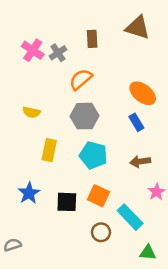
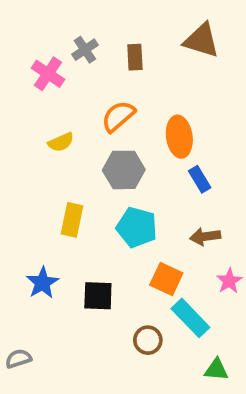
gray cross: (58, 53) -> (85, 50), moved
orange ellipse: (143, 93) -> (179, 137), moved, turned 44
yellow semicircle: (31, 112) -> (61, 142), moved, turned -36
orange square: (98, 196) -> (166, 279), moved

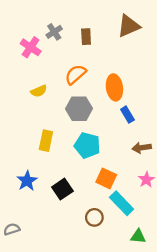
brown triangle: (201, 40) -> (129, 26), turned -40
brown arrow: (205, 237) -> (142, 148), moved
black square: (98, 296) -> (62, 189), turned -36

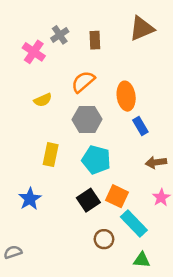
black square: (62, 189) -> (88, 200), moved
green triangle: (138, 236) -> (142, 260), moved

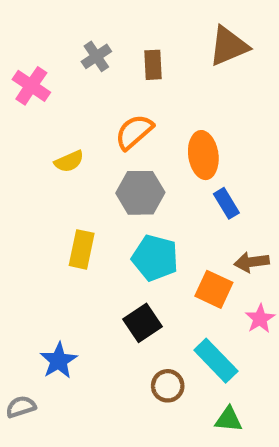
pink cross: (34, 52) -> (31, 86), moved
orange square: (117, 196) -> (214, 289), moved
blue star: (30, 199) -> (59, 361), moved

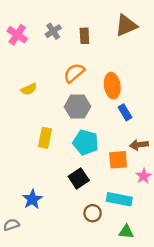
pink cross: (31, 86) -> (17, 35), moved
yellow semicircle: (69, 161) -> (29, 89), moved
orange square: (214, 289) -> (118, 160), turned -30
cyan rectangle: (216, 361) -> (119, 199), turned -35

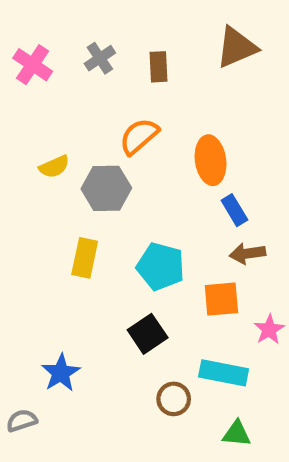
gray hexagon: (77, 107) -> (106, 188), moved
brown arrow: (139, 145) -> (247, 254), moved

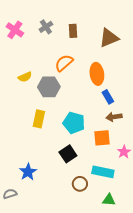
brown triangle: (237, 47) -> (109, 38), moved

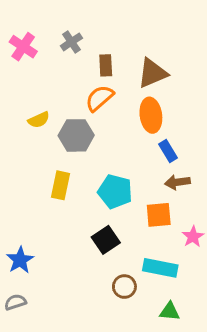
brown rectangle: (73, 31) -> (106, 65), moved
brown triangle: (109, 38) -> (152, 73), moved
blue star: (28, 172) -> (20, 260), moved

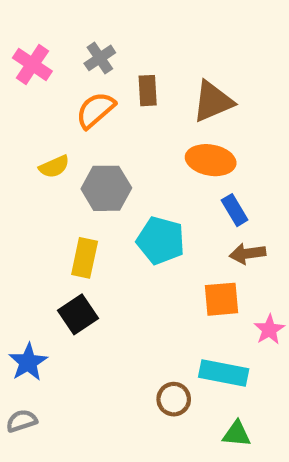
orange semicircle: (99, 98) -> (95, 110), moved
orange ellipse: (151, 115) -> (211, 160), turned -72
cyan pentagon: (115, 192) -> (161, 240), moved
black square: (106, 240) -> (78, 314), moved

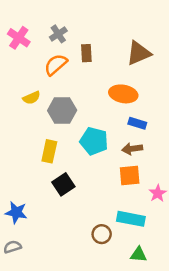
brown triangle: (213, 101) -> (139, 53), moved
blue rectangle: (235, 210) -> (137, 123), turned -42
brown arrow: (248, 254) -> (132, 149), moved
black square: (78, 314) -> (63, 184), moved
blue star: (28, 362) -> (16, 212), turned -30

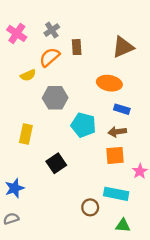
yellow semicircle: (32, 98) -> (28, 75), moved
yellow rectangle: (49, 151) -> (26, 134), moved
blue star: (16, 212) -> (15, 188), turned -30

